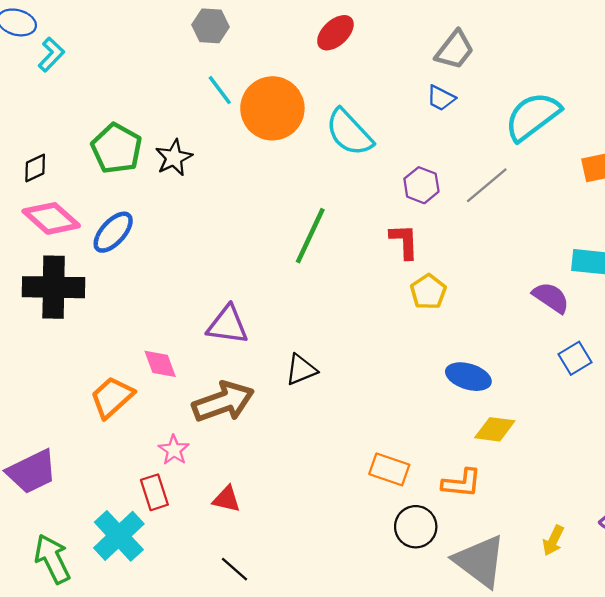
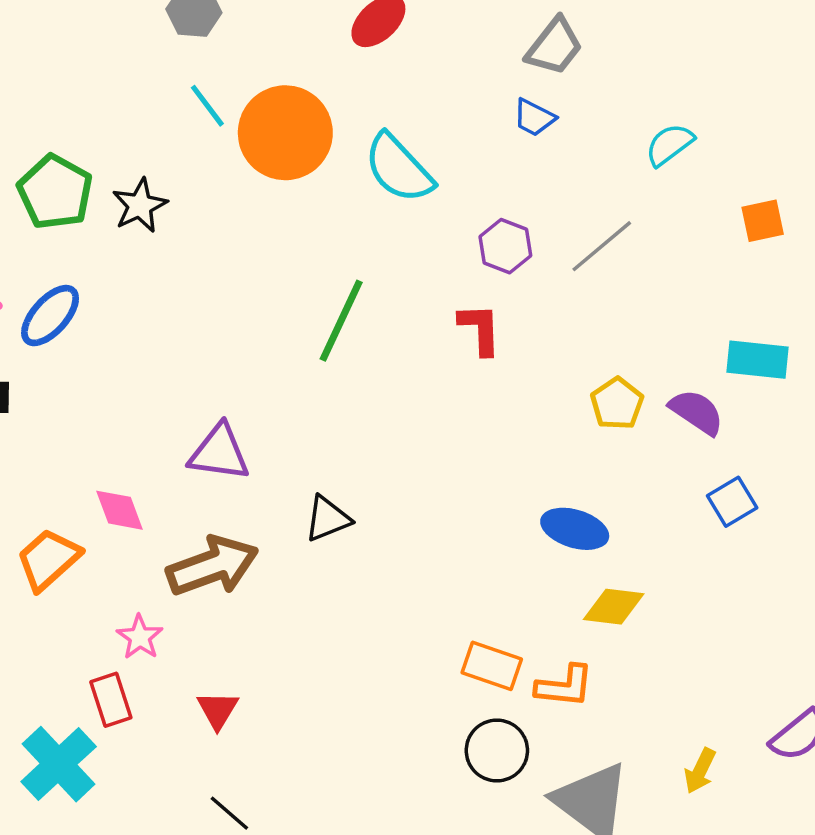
cyan semicircle: (533, 116) -> (669, 145), size x0.6
yellow pentagon: (428, 292) -> (617, 404), moved
orange rectangle: (389, 469) -> (492, 666), moved
red triangle: (227, 499) -> (218, 710), turned 48

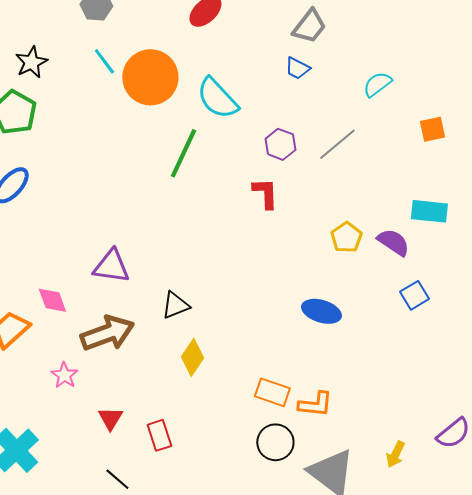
black star: (140, 206) -> (31, 62), moved
green line: (341, 321) -> (183, 153), moved
yellow diamond: (614, 607) -> (192, 357), moved, turned -63
red rectangle: (111, 700) -> (159, 435), moved

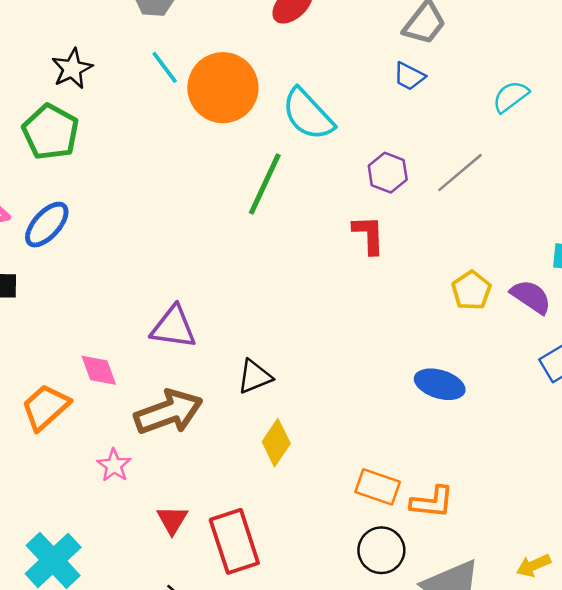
red rectangle: (159, 435) -> (234, 541), size x1.6
yellow arrow: (395, 454) -> (533, 565), turned 40

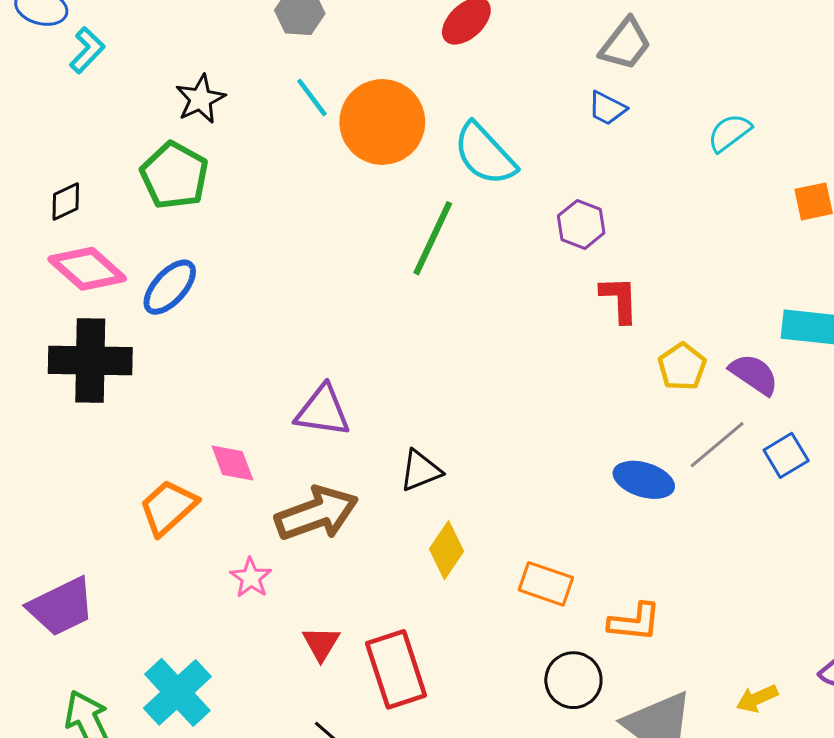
gray line: (460, 173) -> (717, 445), moved
red L-shape: (369, 235) -> (619, 299), moved
orange rectangle: (378, 487) -> (546, 584), moved

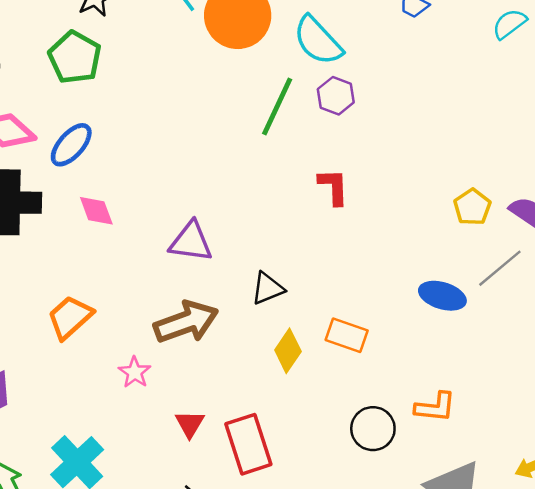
purple hexagon: (581, 224) -> (336, 96), moved
red L-shape: (619, 299) -> (333, 187), moved
pink diamond: (232, 463) -> (96, 211), moved
orange rectangle: (546, 584) -> (347, 335), moved
black circle: (573, 680) -> (373, 429), moved

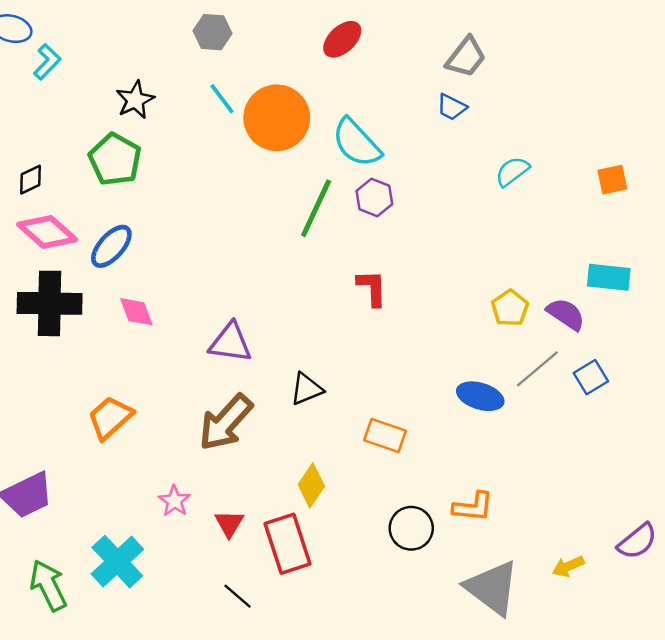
cyan semicircle: (509, 24) -> (512, 171), moved
brown arrow: (186, 322) -> (226, 422), turned 152
yellow diamond: (288, 351) -> (311, 485), moved
pink star: (135, 372) -> (174, 501), moved

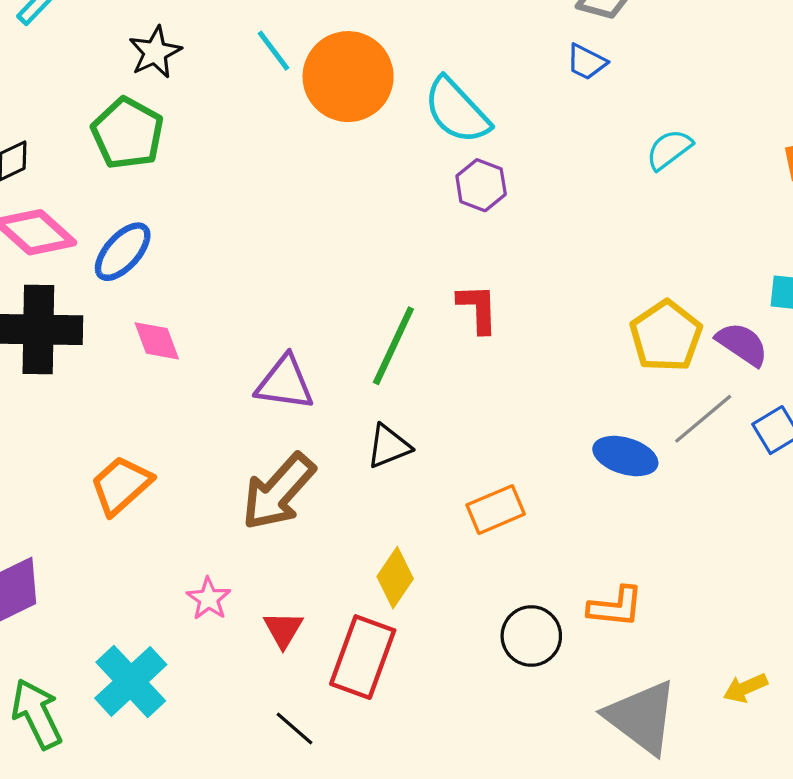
green line: (316, 208) -> (393, 346), moved
yellow pentagon: (510, 308) -> (666, 336), size x1.4
orange rectangle: (385, 435) -> (496, 510), turned -42
red rectangle: (287, 544) -> (363, 657), turned 38

